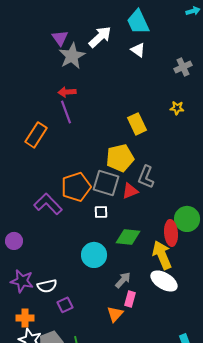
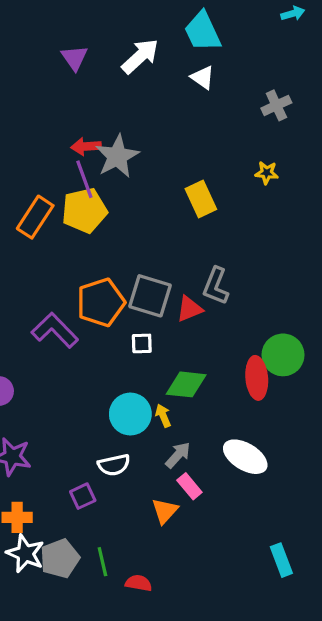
gray star: (72, 56) -> (117, 156), moved
yellow pentagon: (120, 158) -> (84, 210), moved
yellow arrow: (162, 255) -> (163, 416), moved, size x0.5
white semicircle: (47, 286) -> (114, 465), moved
pink rectangle: (130, 299) -> (189, 486), turned -56

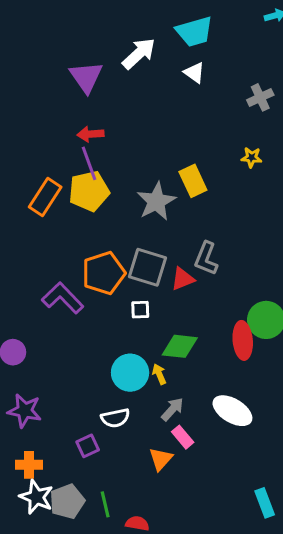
cyan trapezoid: (203, 32) -> (194, 32), turned -81
purple triangle: (75, 58) -> (86, 77), moved, size x1.4
gray star: (117, 156) -> (156, 201), moved

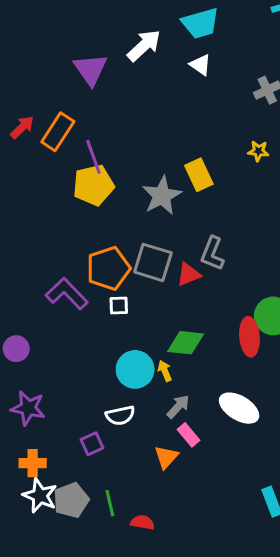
red arrow: (90, 134) -> (22, 127), moved, turned 140
orange rectangle: (45, 197) -> (58, 132), moved
white square: (140, 310) -> (119, 306), moved

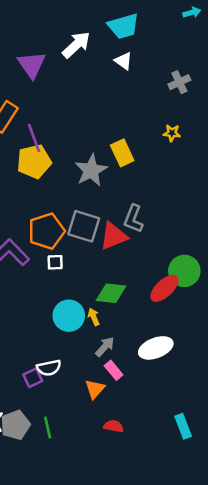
red triangle: (189, 274) -> (114, 236), size x1.4
red ellipse: (249, 337) -> (164, 288), turned 52
white ellipse: (239, 408) -> (156, 348), turned -52
white semicircle: (120, 415) -> (49, 368), moved
red semicircle: (142, 522) -> (114, 426), moved

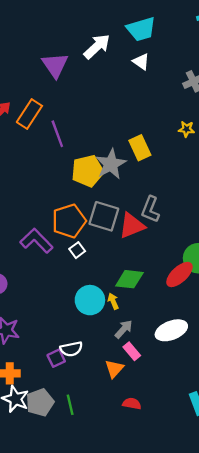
yellow pentagon: (34, 162) -> (88, 171), moved
white square: (55, 262) -> (77, 250), turned -35

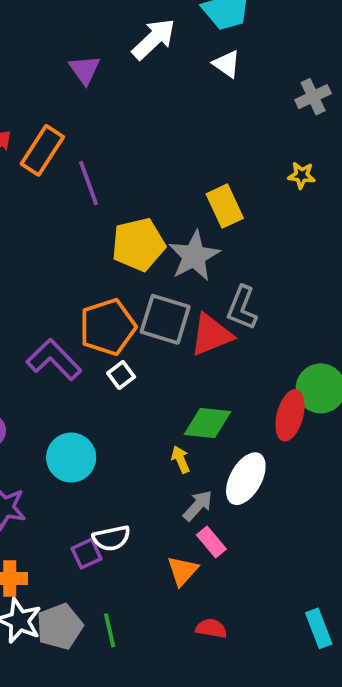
purple triangle: (55, 65) -> (85, 70), size x0.7
gray star: (111, 164) -> (194, 256), moved
red ellipse: (179, 274) -> (290, 415), turned -32
cyan circle: (90, 300) -> (71, 458), moved
white ellipse: (171, 330) -> (246, 479), moved, turned -40

